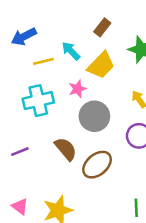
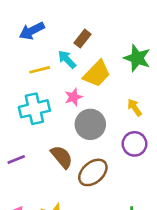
brown rectangle: (102, 27) -> (83, 39), moved
blue arrow: (24, 37) -> (32, 31), moved

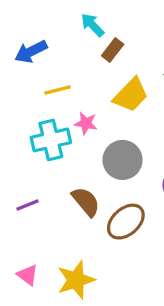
blue arrow: (32, 31) -> (31, 52), moved
cyan arrow: (67, 59) -> (93, 25), moved
pink star: (73, 97) -> (86, 123), moved, turned 30

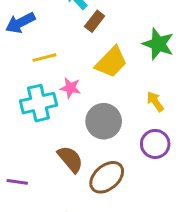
purple line: (28, 205) -> (17, 182), moved, turned 30

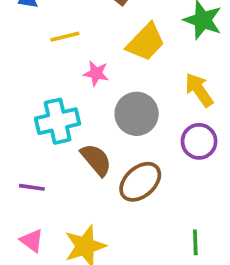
yellow arrow: (155, 102) -> (199, 90), size x1.4
cyan cross: (38, 103) -> (58, 121), moved

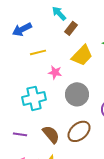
brown semicircle: (96, 160) -> (51, 134), moved

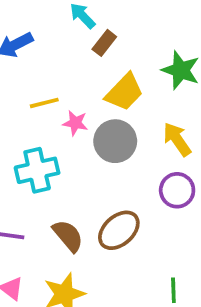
yellow line: (38, 52) -> (44, 103), moved
gray circle: (77, 94) -> (115, 141), moved

